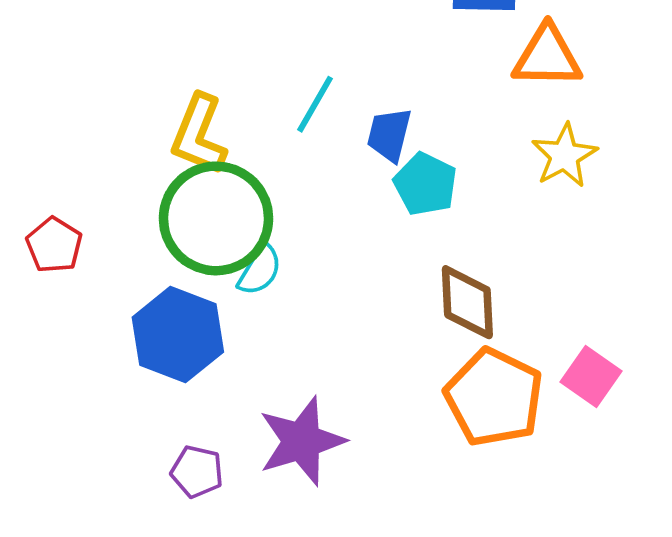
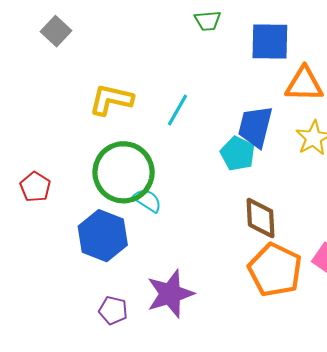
yellow L-shape: (199, 135) -> (111, 100), moved, turned 81
blue trapezoid: (389, 135) -> (255, 127), moved, size x1.4
cyan semicircle: (260, 270) -> (147, 200), turned -88

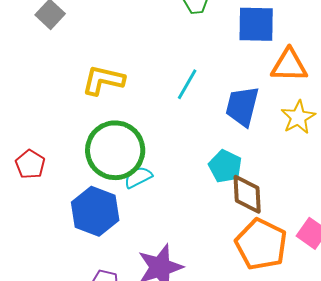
cyan line: (178, 110) -> (187, 84), moved
cyan pentagon: (238, 154) -> (225, 166), moved
cyan semicircle: (147, 200) -> (138, 177), turned -60

